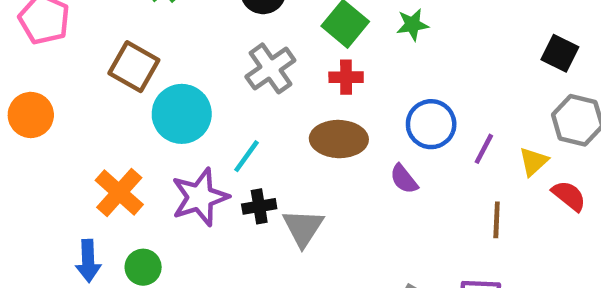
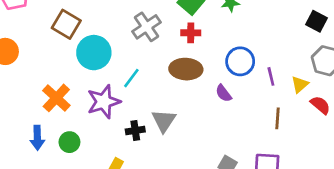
purple line: (484, 149) -> (271, 76), turned -42
black cross: (259, 206) -> (135, 131), moved

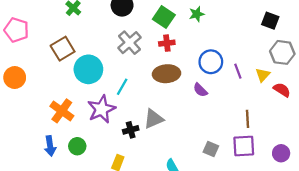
brown square: (66, 24) -> (63, 49), turned 35
brown line: (278, 118) -> (248, 119), moved
gray triangle: (164, 121) -> (153, 119), turned 40

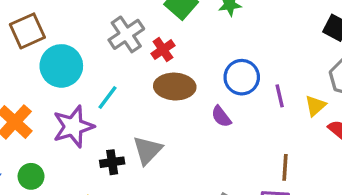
red cross: (167, 43) -> (163, 50), moved, turned -35
gray triangle: (153, 119) -> (147, 150), turned -30

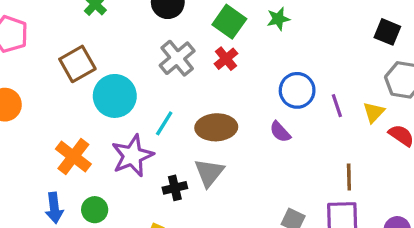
red cross: (163, 50) -> (226, 59), moved
brown ellipse: (175, 87) -> (216, 127), moved

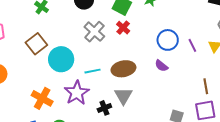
cyan line: (164, 123) -> (93, 71), turned 56

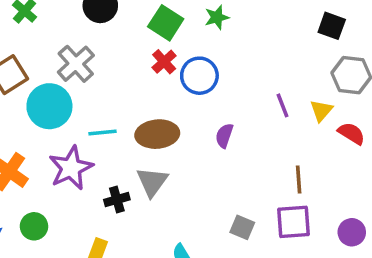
gray cross: (94, 32) -> (76, 64), moved
blue circle: (168, 40) -> (199, 76), moved
purple semicircle: (161, 66) -> (224, 136), turned 64

